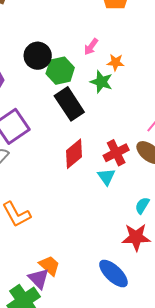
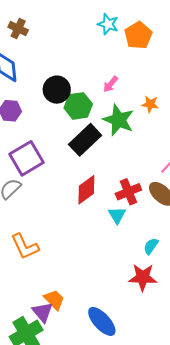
orange star: (116, 62) -> (150, 104), moved
green star: (101, 82) -> (119, 120), size x1.4
black rectangle: (69, 104) -> (85, 140), turned 76
blue ellipse: (113, 274) -> (102, 321), moved

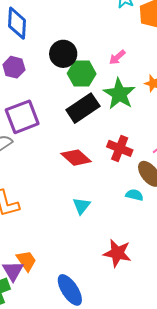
red diamond: (86, 190) -> (76, 158), turned 68
red cross: (128, 192) -> (120, 148), moved, turned 35
cyan triangle: (117, 215) -> (81, 206), moved
cyan semicircle: (151, 246) -> (134, 195), moved, turned 60

